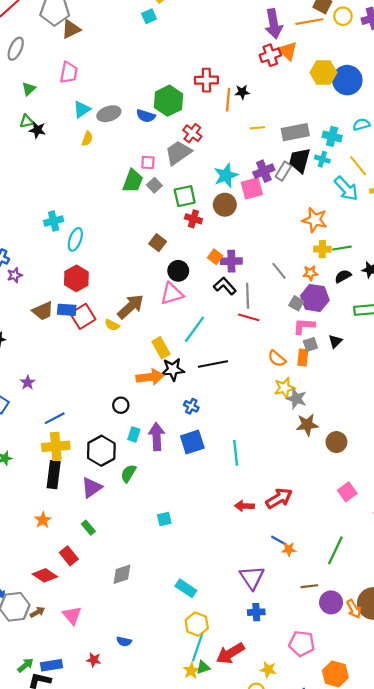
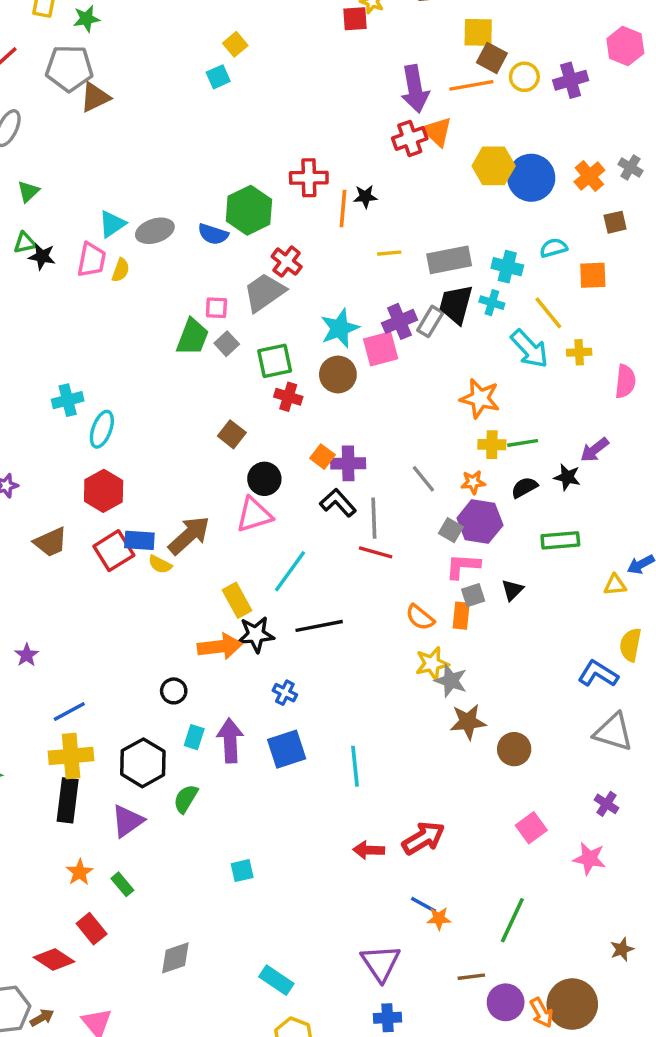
pink trapezoid: (69, 73) -> (92, 260), moved
blue rectangle: (67, 310) -> (139, 540), moved
orange star: (43, 520) -> (80, 872), moved

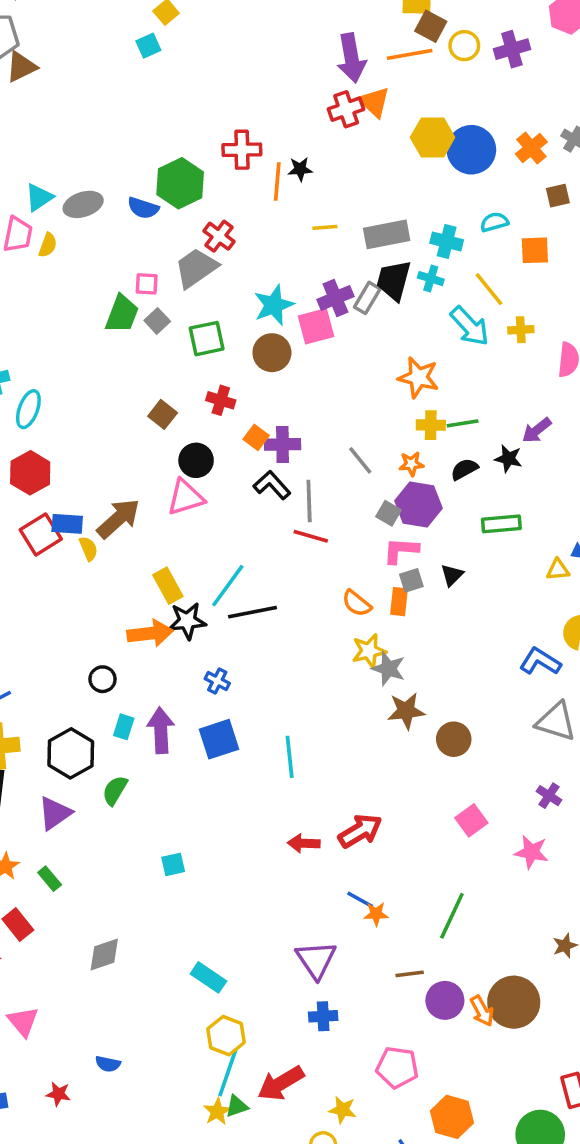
red cross: (288, 397) -> (221, 400), moved
yellow semicircle: (160, 564) -> (88, 549), turned -140
cyan line: (290, 571) -> (228, 586), moved

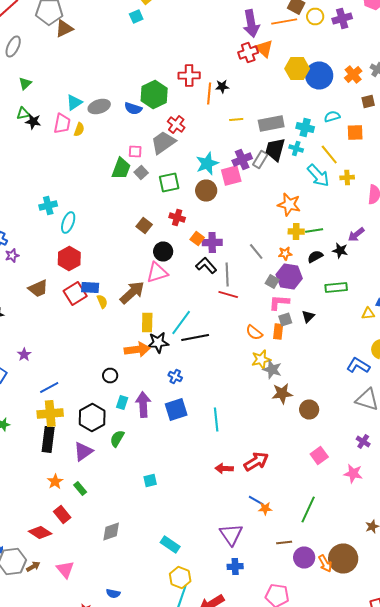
brown arrow: (118, 519) -> (132, 292), moved
yellow rectangle: (168, 586) -> (147, 322), turned 30

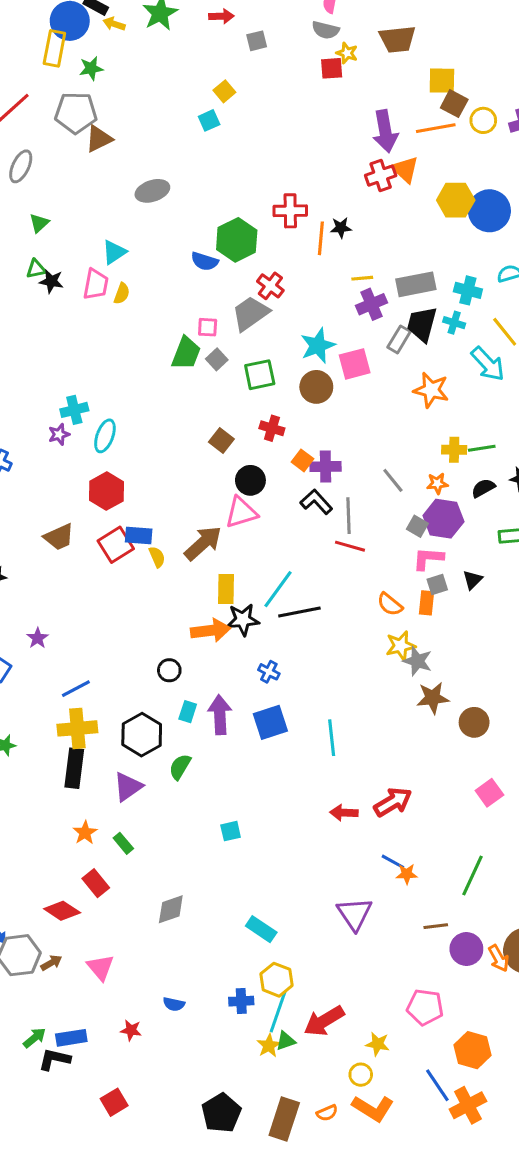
gray ellipse: (99, 106) -> (152, 191), moved
purple cross: (242, 160) -> (371, 304), moved
orange star: (289, 204) -> (431, 390), moved
purple star: (12, 256) -> (59, 434), moved
blue cross: (235, 566) -> (241, 1001), moved

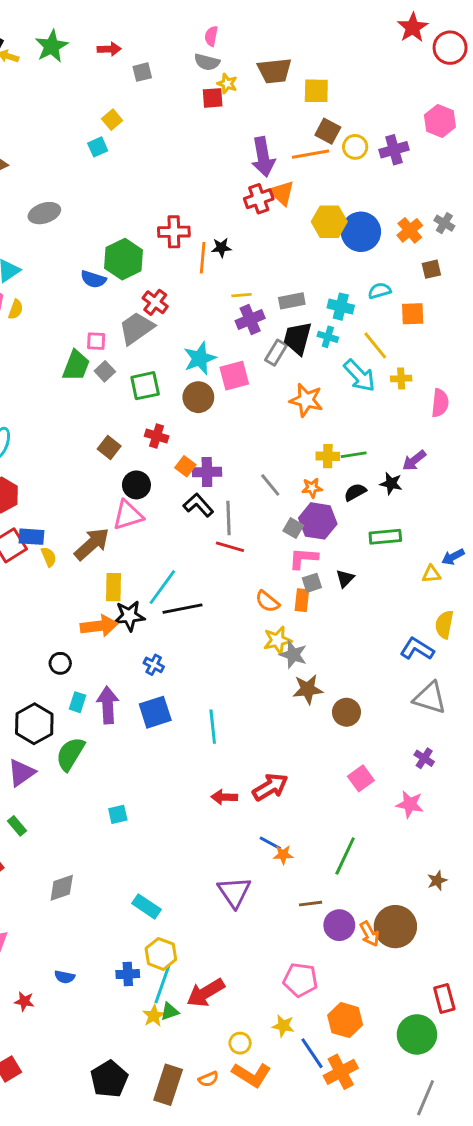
yellow square: (442, 81) -> (316, 91), moved
gray rectangle: (416, 284) -> (292, 301), size x0.7
green semicircle: (180, 767) -> (70, 754), size x1.4
yellow star: (378, 1044) -> (283, 1026), moved

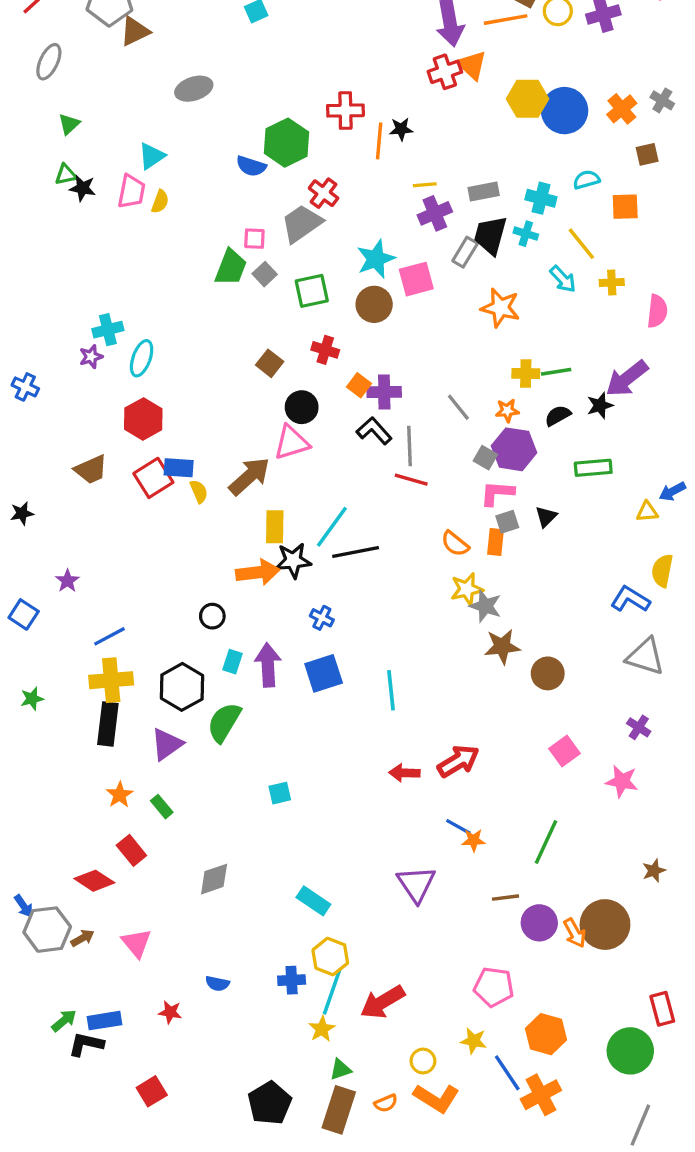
cyan arrow: (359, 376) -> (563, 279), size x0.7
purple arrow: (414, 460) -> (627, 379), size x1.5
black star: (391, 484) -> (600, 405), turned -30
green triangle: (170, 1011) -> (340, 1069), moved

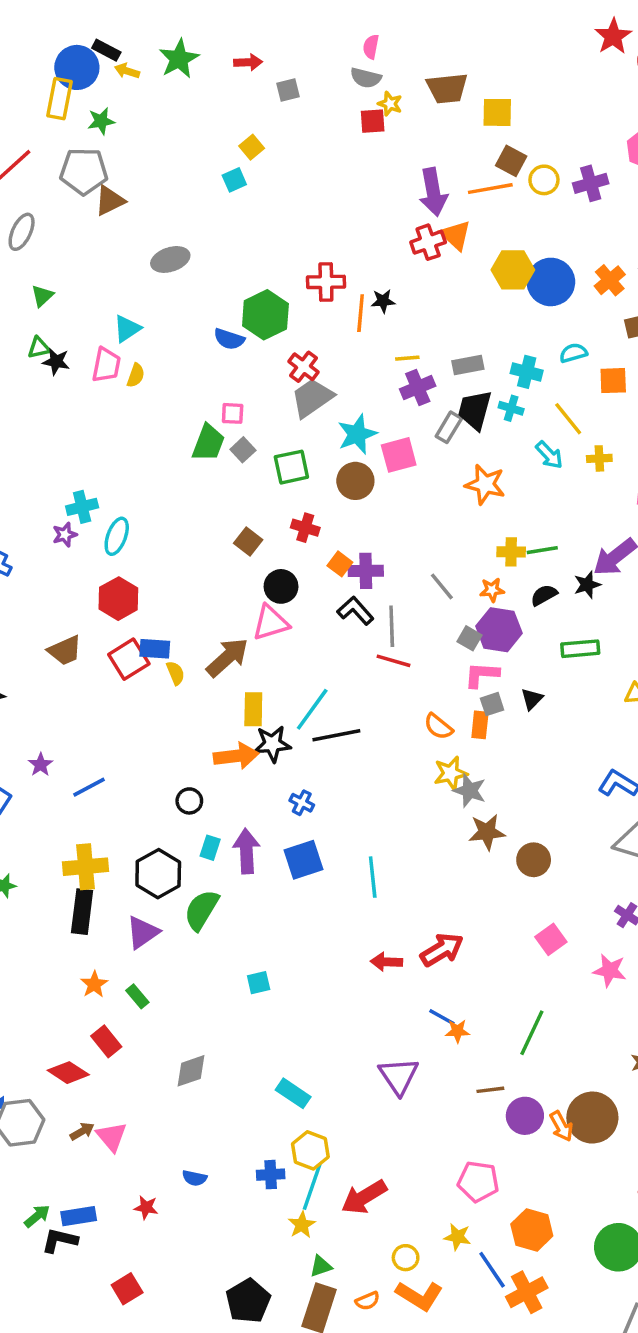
gray trapezoid: (302, 223) -> (312, 398), moved
blue line: (110, 636) -> (89, 787), moved
brown arrow: (83, 938) -> (82, 1131), moved

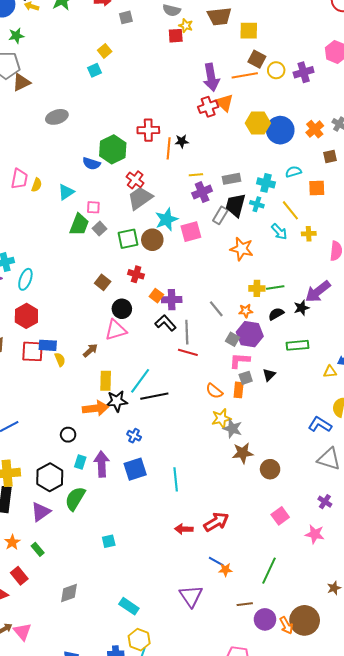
cyan triangle: (127, 329) -> (66, 192), moved
brown circle: (355, 481) -> (152, 240), moved
brown arrow: (227, 657) -> (90, 350), size x0.6
red square: (129, 659) -> (33, 351), turned 35

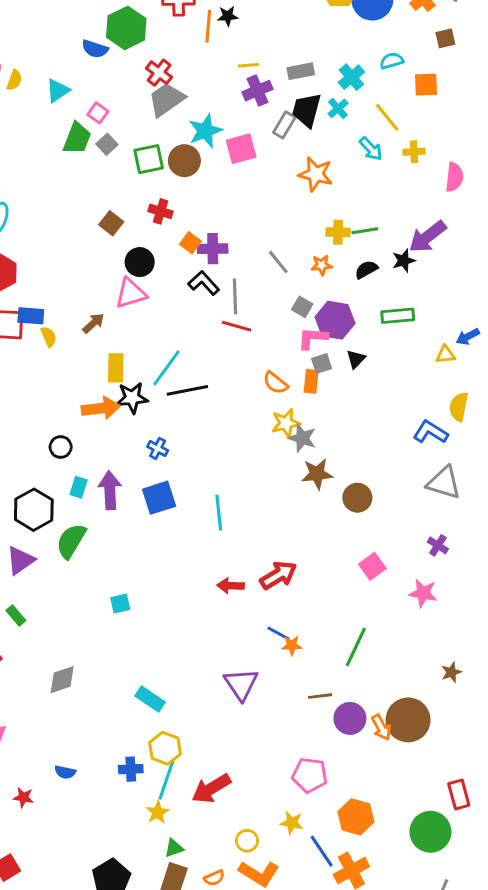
cyan cross: (266, 183) -> (351, 77), turned 36
cyan cross: (257, 204) -> (338, 108), turned 32
pink square: (93, 207) -> (98, 113), turned 32
purple hexagon: (250, 334) -> (335, 320), moved

